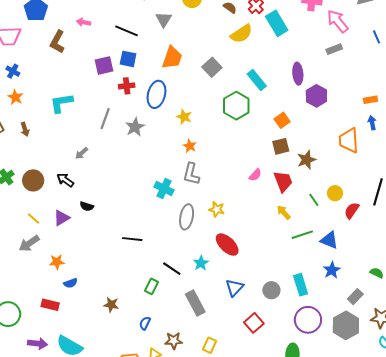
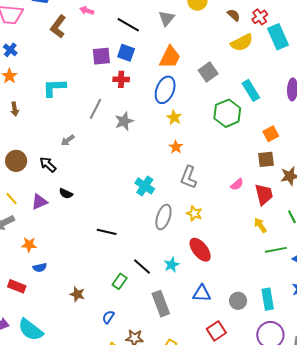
blue ellipse: (156, 94) -> (165, 90), moved
gray L-shape: (191, 174) -> (189, 177), moved
blue triangle: (234, 288) -> (202, 293), turned 42

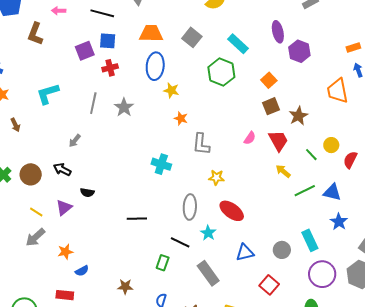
orange trapezoid: (170, 57) -> (151, 33), turned -100
gray ellipse: (163, 217) -> (190, 207), moved

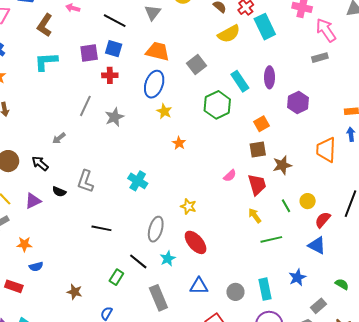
purple ellipse: (278, 32) -> (269, 77), moved
cyan L-shape: (48, 94) -> (46, 61), moved
orange star: (181, 118) -> (179, 143), moved
gray L-shape: (201, 144) -> (85, 181), moved
blue triangle: (332, 192) -> (317, 245), moved

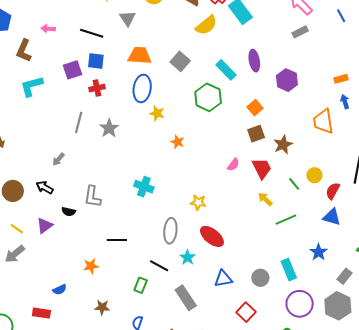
orange star: (24, 244) -> (91, 266), moved

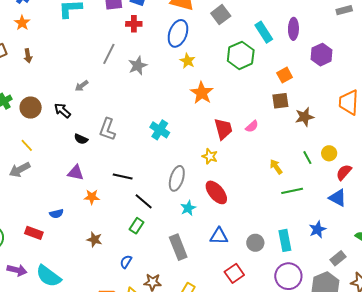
orange star: (177, 142) -> (202, 93), size x1.6
red trapezoid: (262, 168) -> (223, 129), moved
purple triangle: (45, 226) -> (76, 173), moved, turned 36
black line: (159, 266) -> (144, 201), moved

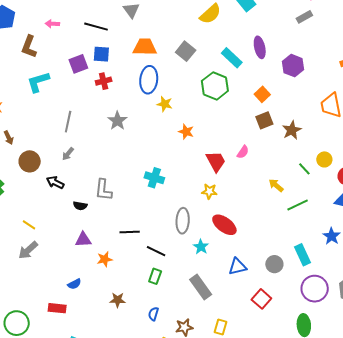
gray line: (109, 54) -> (68, 122), moved
orange star: (202, 93) -> (186, 132), size x0.7
brown circle: (31, 108) -> (30, 161), moved

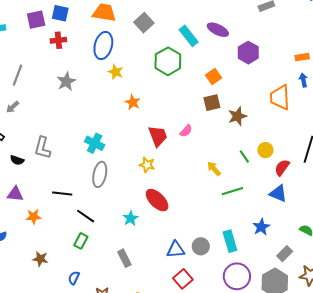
purple ellipse: (260, 47) -> (218, 30), turned -60
gray ellipse: (183, 221) -> (100, 174), moved
blue triangle: (237, 267) -> (176, 250), moved
gray rectangle: (201, 287) -> (124, 258), size x0.7

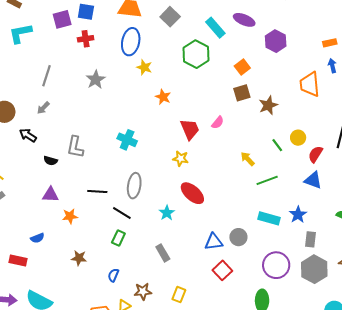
gray ellipse: (100, 174) -> (134, 186), moved
cyan rectangle: (230, 241) -> (269, 218), moved, turned -55
gray rectangle: (285, 254) -> (311, 239), moved, turned -35

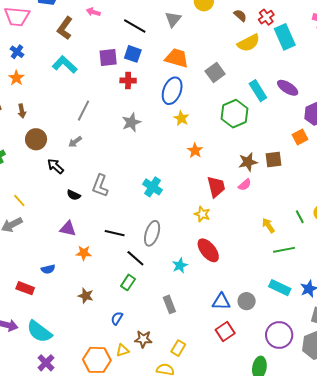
cyan L-shape: (20, 33) -> (65, 65), turned 45
orange square: (242, 67) -> (300, 137), moved
brown star: (268, 105) -> (248, 162), moved

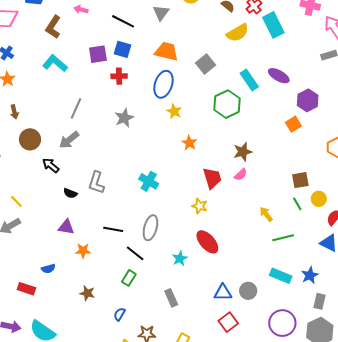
gray arrow: (75, 142) -> (69, 140), size x1.5
brown square: (274, 160) -> (300, 180), moved

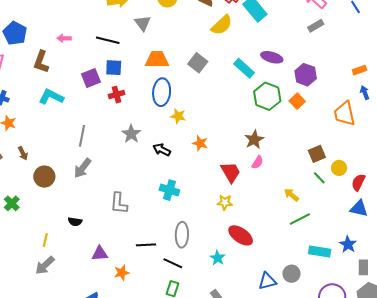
green hexagon: (227, 104) -> (267, 96), moved
black arrow: (51, 165) -> (162, 150), moved
black semicircle: (70, 193) -> (75, 222), moved
yellow line: (16, 201) -> (45, 240), turned 72
green line: (283, 238) -> (300, 219), moved

